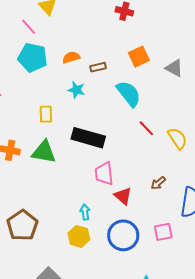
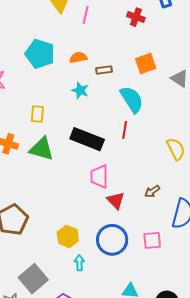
pink line: (29, 27) -> (86, 15), moved, turned 48
yellow rectangle: (46, 114) -> (37, 114), moved
red line: (146, 128) -> (125, 130), moved, turned 48
cyan arrow: (85, 212) -> (79, 263), moved

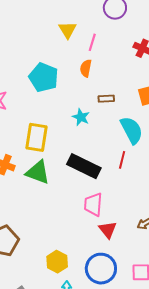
orange semicircle: (78, 58) -> (86, 68), moved, turned -72
yellow rectangle: (37, 114) -> (36, 137), size x1.6

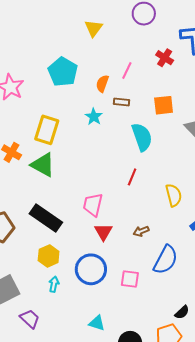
pink line: (92, 42) -> (127, 71), moved
orange semicircle: (86, 68) -> (102, 84), moved
red line: (122, 160) -> (132, 177), moved
black rectangle: (84, 166) -> (46, 218), moved

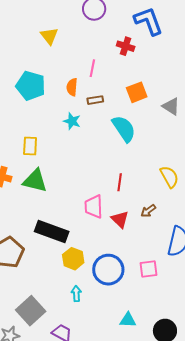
yellow rectangle: (47, 130) -> (30, 146), size x0.7
red line: (132, 177) -> (120, 182), moved
brown arrow: (141, 231) -> (148, 211), moved
red triangle: (103, 232) -> (120, 219), moved
yellow hexagon: (49, 256) -> (73, 259), moved

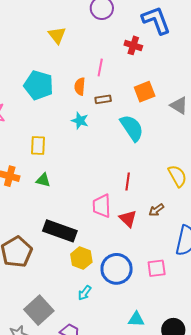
green triangle: (35, 181) -> (43, 180), size x0.6
cyan arrow: (76, 294) -> (85, 293), turned -140

